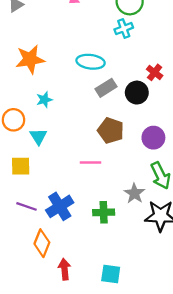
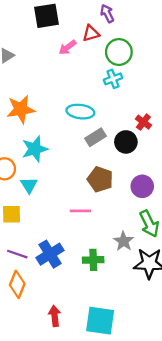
cyan star: (44, 100) -> (35, 149), size x1.6
orange diamond: (42, 243) -> (17, 284), moved
cyan square: (111, 274) -> (100, 321), size x1.5

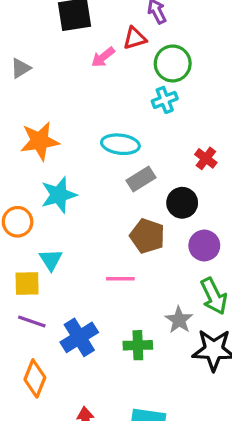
black circle: (126, 142) -> (182, 203), moved
cyan triangle: (29, 185) -> (51, 260), moved
purple line: (17, 254) -> (32, 321), moved

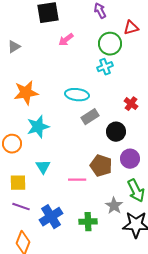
red triangle: (135, 38) -> (131, 28), moved
brown pentagon: (147, 236) -> (101, 166), moved
cyan triangle: (51, 260) -> (43, 167), moved

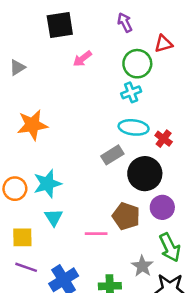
cyan ellipse: (77, 95) -> (134, 127), moved
cyan star: (38, 127) -> (47, 184), moved
black circle: (116, 132) -> (145, 174), size x1.4

